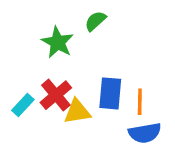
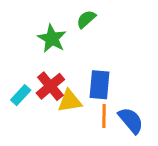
orange line: (140, 102) -> (104, 116), moved
blue semicircle: (145, 133) -> (131, 120), turned -120

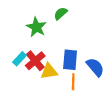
cyan rectangle: (21, 95) -> (20, 59), moved
blue semicircle: (131, 120) -> (95, 67), moved

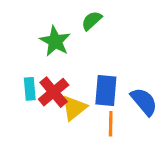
cyan rectangle: (20, 59) -> (30, 89), turned -48
yellow triangle: (49, 71) -> (74, 108), turned -30

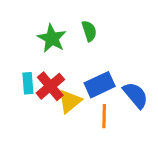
green semicircle: (92, 21) -> (89, 31), moved, turned 114
blue rectangle: (106, 90) -> (100, 85), turned 60

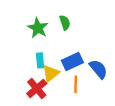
cyan rectangle: (28, 83) -> (40, 60), moved
red cross: (50, 86) -> (37, 89), moved

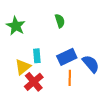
green star: (38, 28) -> (16, 26), moved
yellow triangle: (51, 73) -> (23, 67), moved

